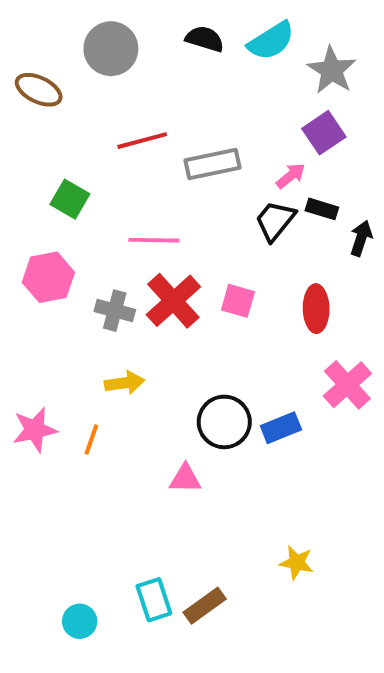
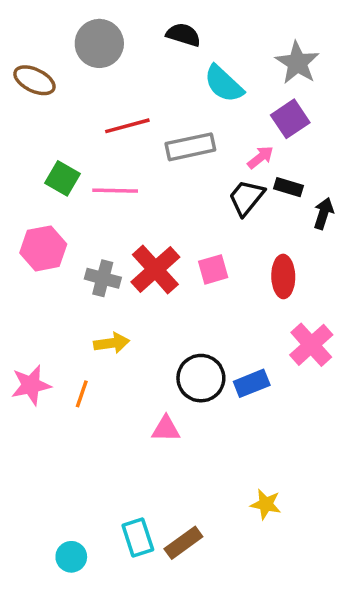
cyan semicircle: (271, 41) -> (224, 84), moved, turned 75
pink line: (154, 240) -> (115, 191), moved
pink square: (238, 301) -> (213, 269), turned -32

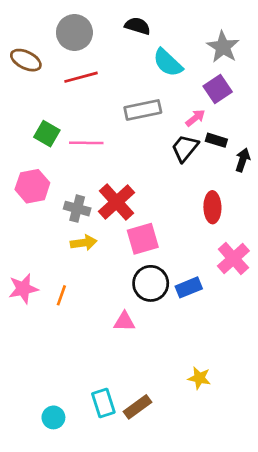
red line: (127, 126) -> (81, 77), moved
pink square: (213, 269) -> (143, 239), moved, size x1.4
yellow arrow: (112, 343) -> (84, 243), moved

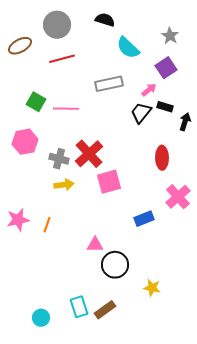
gray star: (223, 47) -> (170, 36), size x0.7
brown ellipse: (26, 60) -> (20, 46), turned -55
black circle: (151, 283) -> (115, 265), moved

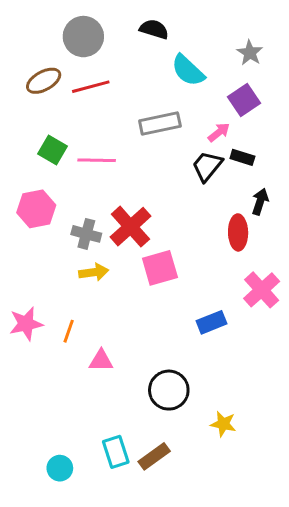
brown ellipse: (20, 46) -> (44, 81), moved
black arrow: (185, 122) -> (260, 202), moved
pink triangle: (95, 245) -> (101, 361), moved

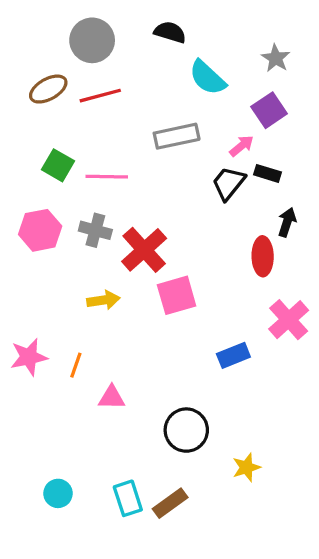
gray cross: (86, 234) -> (95, 230), moved
yellow star: (223, 424) -> (246, 467), turned -30
cyan circle: (60, 468) -> (58, 493), moved

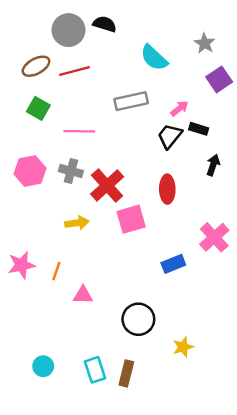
black semicircle: (170, 32) -> (105, 24), moved
purple square: (269, 110) -> (219, 79), moved
green square: (58, 165) -> (38, 108), moved
red ellipse: (263, 256) -> (167, 189), moved
brown rectangle: (170, 503) -> (126, 373), turned -40

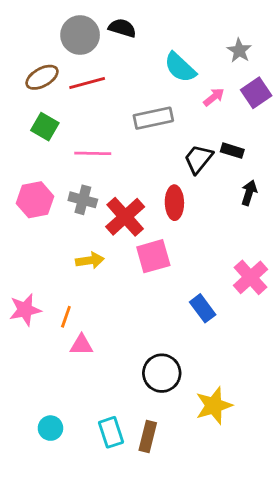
pink arrow: (179, 108) -> (214, 97), moved
red ellipse: (167, 189) -> (174, 203), moved
blue rectangle: (173, 264) -> (203, 308), turned 75
pink triangle: (83, 295) -> (81, 345), moved
yellow star: (183, 347) -> (214, 406), size x1.5

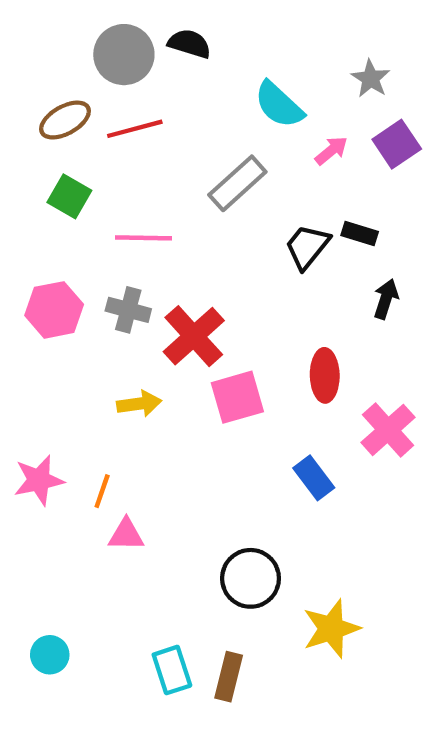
gray rectangle: (153, 118) -> (237, 183), turned -30
red ellipse: (174, 203) -> (325, 375), moved
cyan circle: (50, 428) -> (50, 655), moved

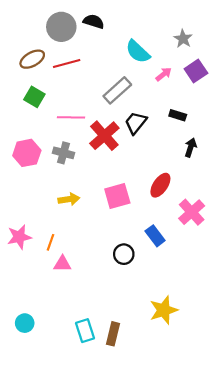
black trapezoid: (307, 247) -> (136, 123), moved
red cross: (194, 336) -> (104, 136), moved
red ellipse: (325, 375) -> (160, 185), turned 35
black circle: (251, 578) -> (124, 254), moved, size x0.7

